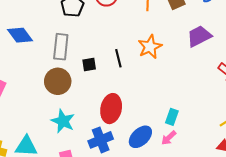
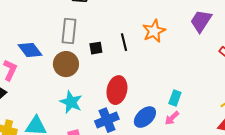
blue diamond: (20, 35) -> (30, 50), moved
purple trapezoid: (199, 36) -> (201, 21), turned -30

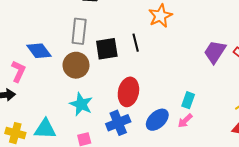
purple trapezoid: (201, 21) -> (215, 52), moved
orange star: (154, 31) -> (160, 16), moved
black square: (96, 48) -> (107, 49), size x1.6

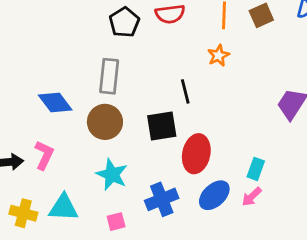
orange star: (160, 16) -> (218, 55), size x0.7
black square: (107, 49) -> (162, 126), moved
pink L-shape: (18, 71) -> (44, 155), moved
red ellipse: (128, 92) -> (196, 154), moved

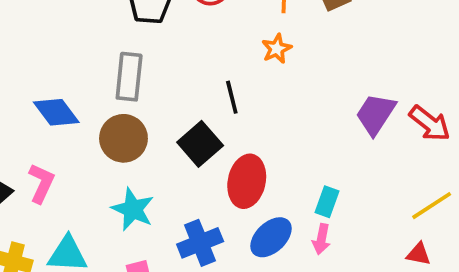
black square: (162, 126) -> (200, 144), turned -32
pink arrow: (252, 197) -> (321, 239), turned -35

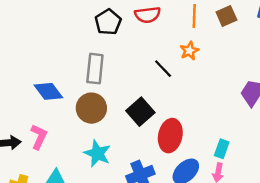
black line: (232, 97) -> (163, 69), moved, turned -30

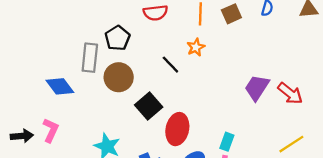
black pentagon: (108, 22) -> (117, 38), moved
gray rectangle: (95, 69) -> (90, 58), moved
brown circle: (91, 108) -> (119, 77), moved

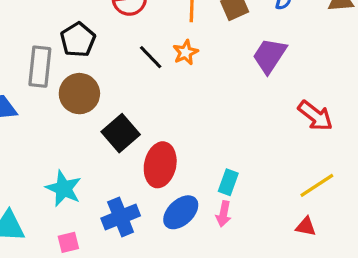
black line: (170, 65) -> (151, 57), moved
purple trapezoid: (257, 88) -> (269, 56), moved

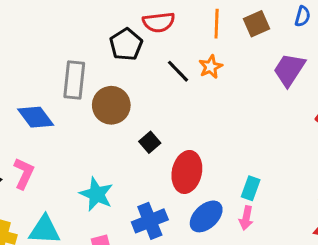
black pentagon: (78, 40) -> (126, 44), moved
black square: (121, 133) -> (150, 142), size x0.6

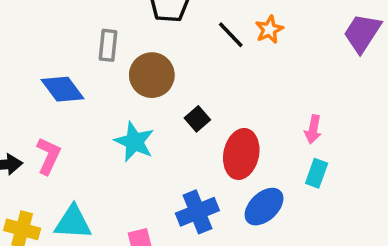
gray rectangle: (74, 80) -> (108, 45), size x0.7
cyan star: (96, 194) -> (134, 142), moved
pink arrow: (246, 218) -> (313, 129), moved

